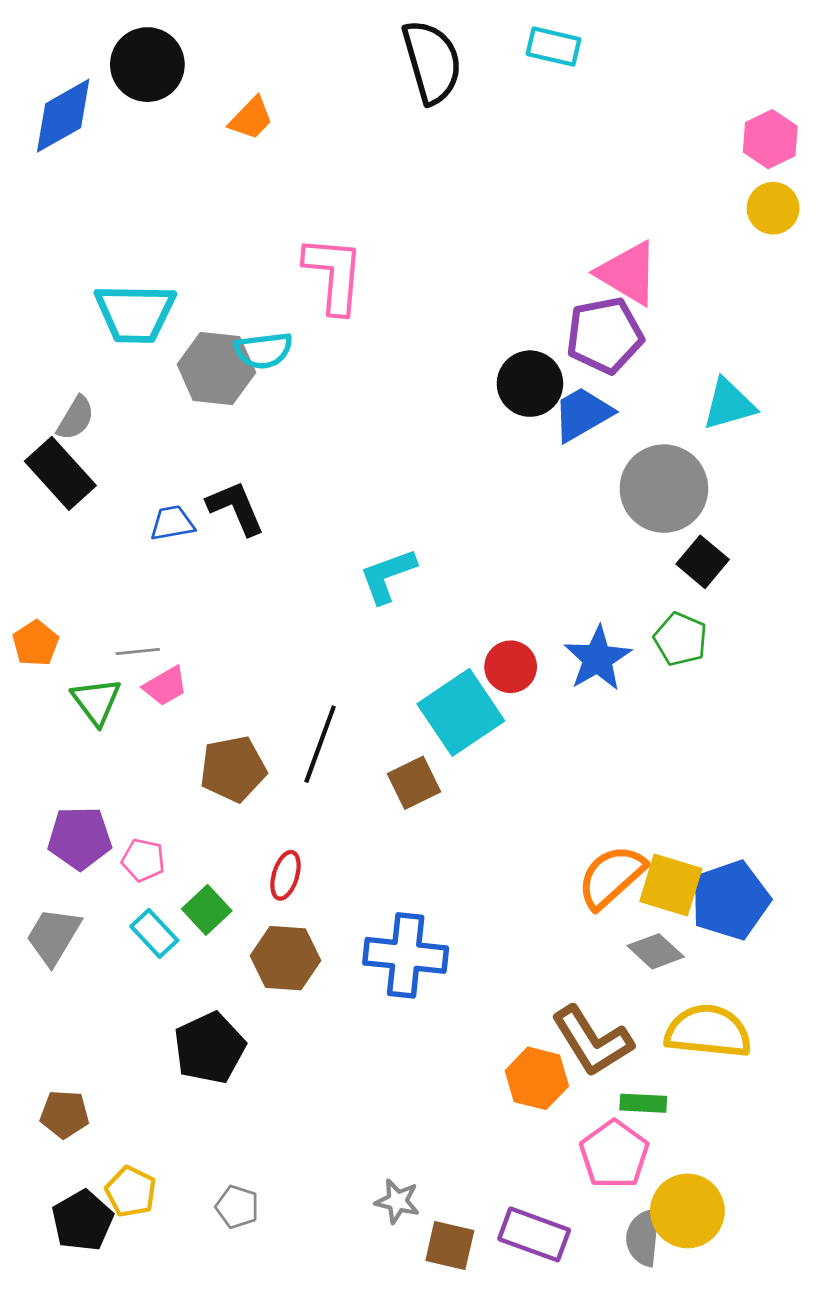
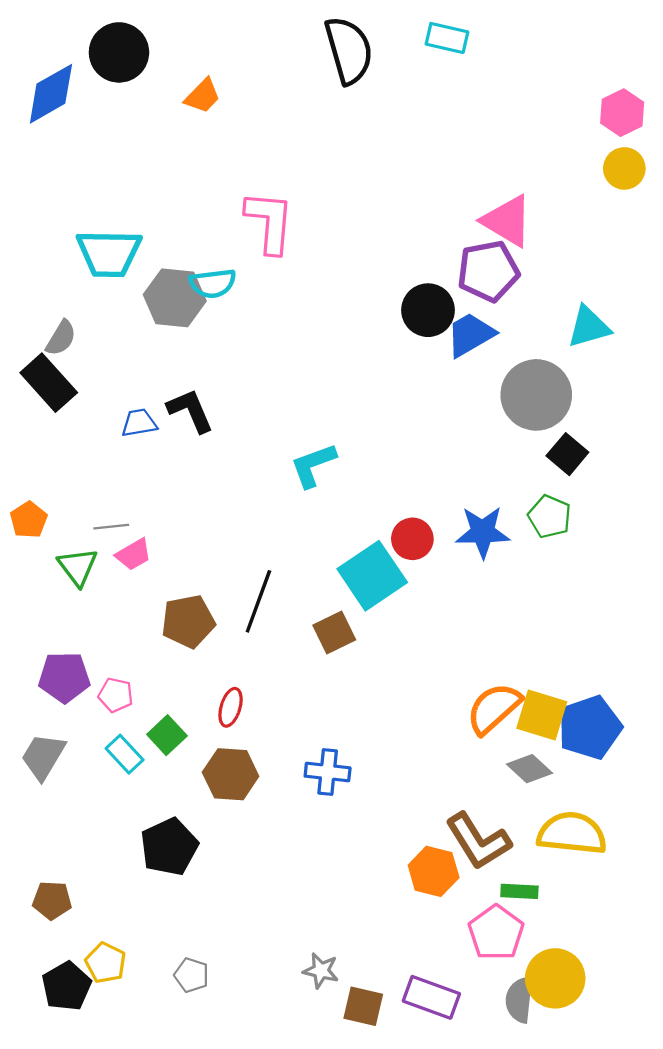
blue star: (598, 658) -> (483, 532), turned 30
blue cross: (406, 955) -> (328, 772), size x0.7

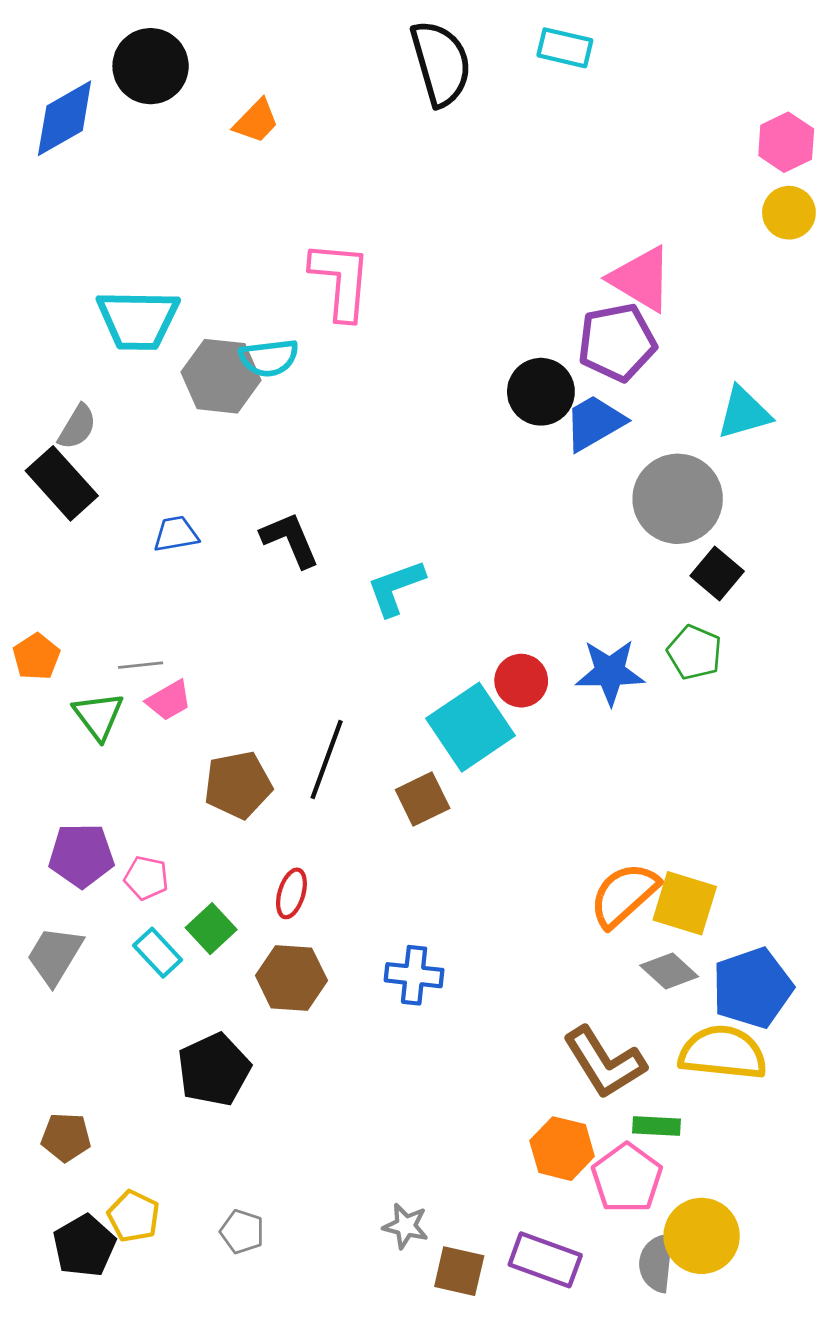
black L-shape: (190, 411) -> (290, 540), moved
blue pentagon: (590, 727) -> (752, 988), moved
orange hexagon: (434, 871) -> (562, 1149), moved

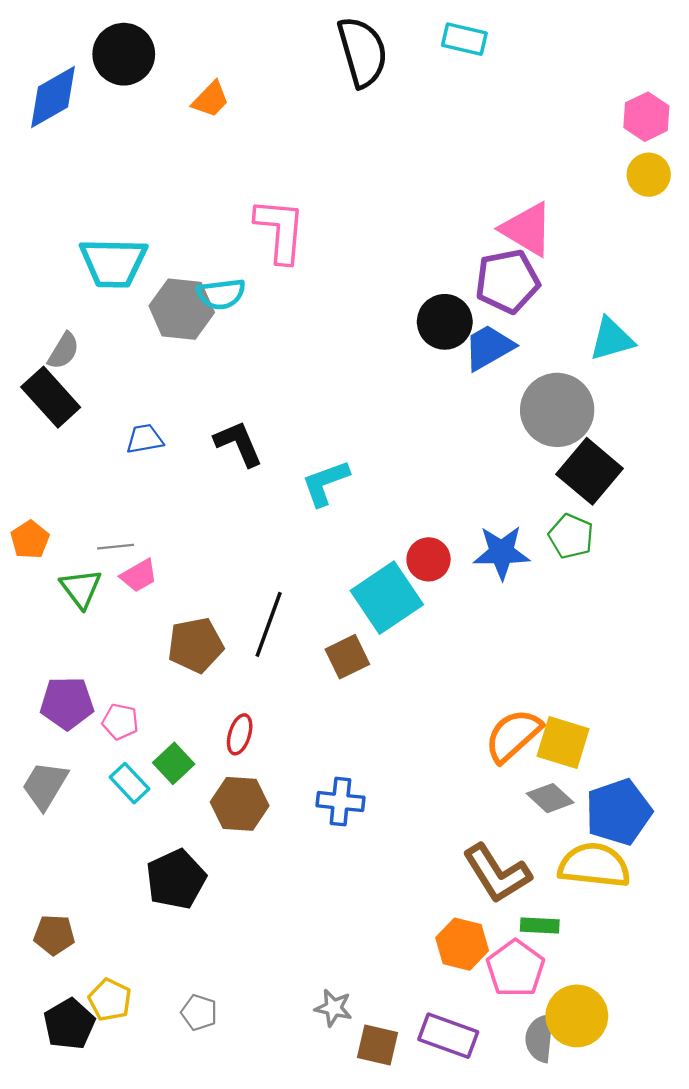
black square: (717, 573) -> (590, 471), size x1.5

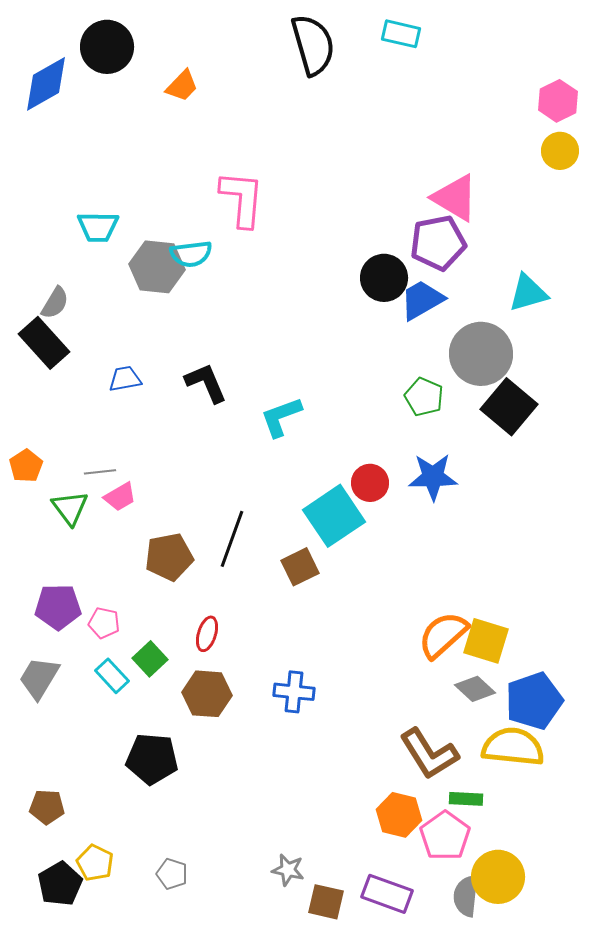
cyan trapezoid: (113, 263) -> (98, 227), size x0.7
green pentagon: (571, 536) -> (424, 397), moved
black pentagon: (176, 879) -> (152, 759), turned 30

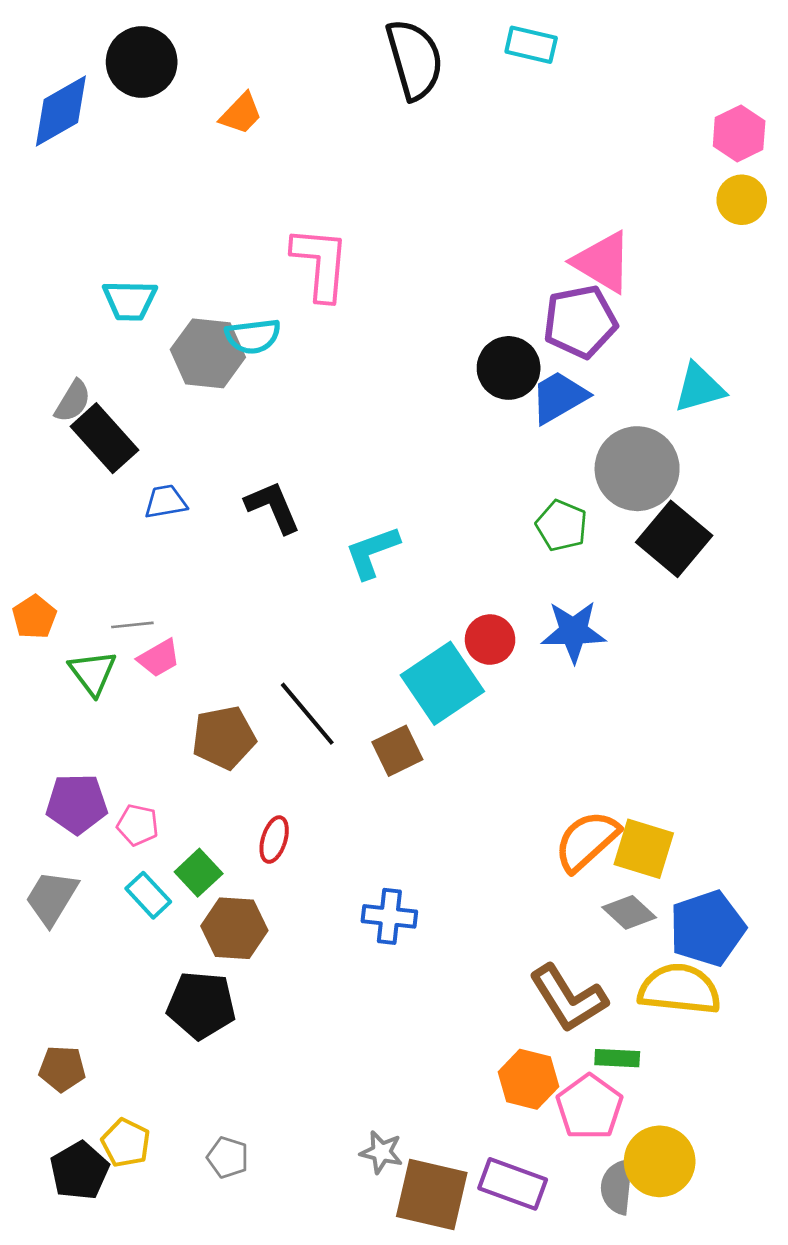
black rectangle: (44, 343) -> (105, 438), moved
black line: (232, 539) -> (307, 714), turned -60
brown hexagon: (207, 694) -> (234, 928), moved
brown square: (326, 902) -> (432, 1195), size x1.5

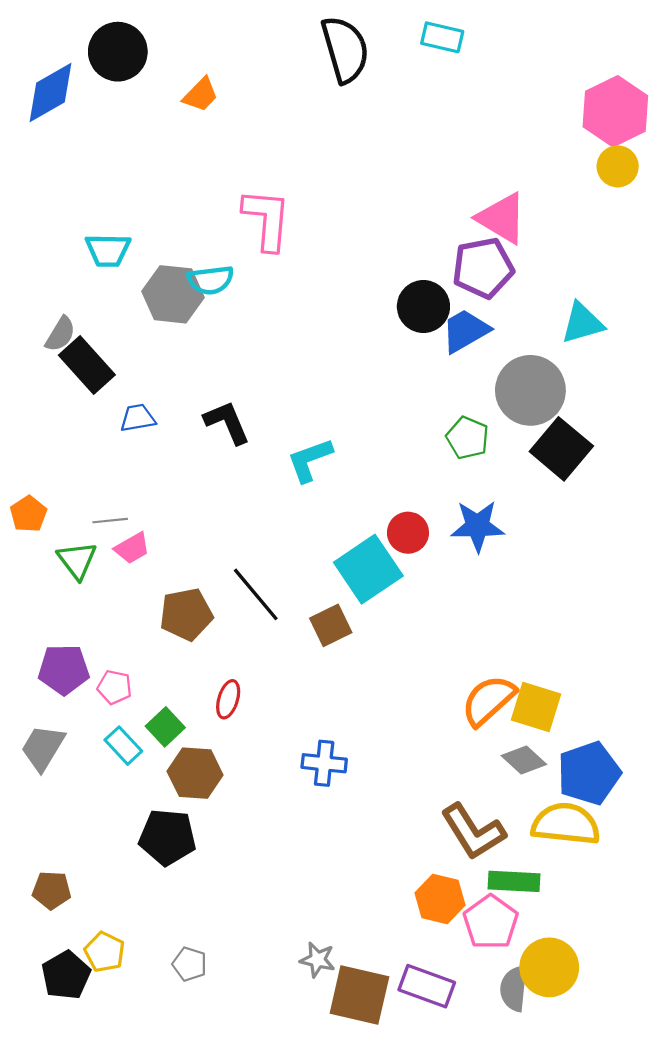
pink hexagon: (739, 134) -> (615, 111), size x1.5
green rectangle: (617, 1058) -> (514, 881), size x1.4

